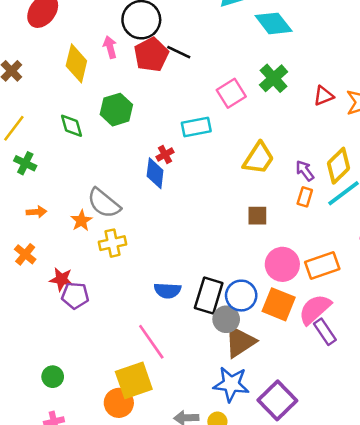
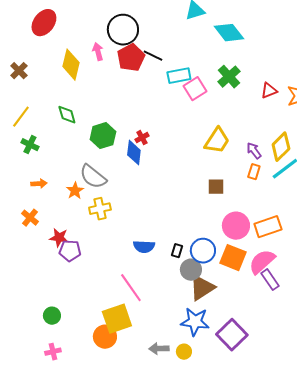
green hexagon: (116, 110) -> (103, 136), moved
cyan rectangle: (196, 127) -> (179, 76), moved
black rectangle: (209, 296) -> (177, 251), size x0.5

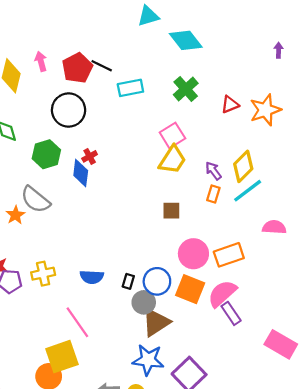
black circle: (123, 30) -> (69, 110), moved
pink square: (195, 89) -> (172, 135), moved
yellow cross: (100, 209) -> (43, 274), moved

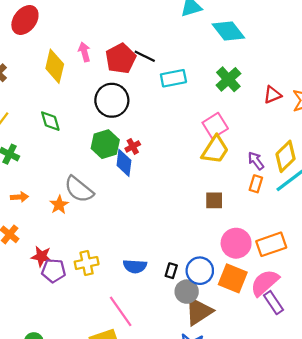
green hexagon: (46, 154) -> (105, 144), moved

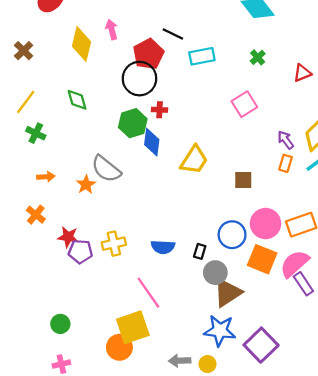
red pentagon: (121, 58) -> (148, 54), moved
green cross: (228, 79) -> (258, 57), size x0.6
red cross: (133, 146) -> (160, 110), moved, turned 32
yellow trapezoid: (215, 150) -> (194, 160), moved
blue circle: (200, 271) -> (232, 235), moved

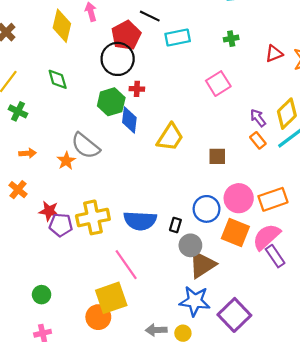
green cross: (258, 57) -> (231, 39), turned 32
orange rectangle: (286, 163) -> (258, 140), turned -56
yellow cross: (114, 244) -> (93, 217), size x1.4
blue semicircle: (163, 247) -> (140, 221), size x1.4

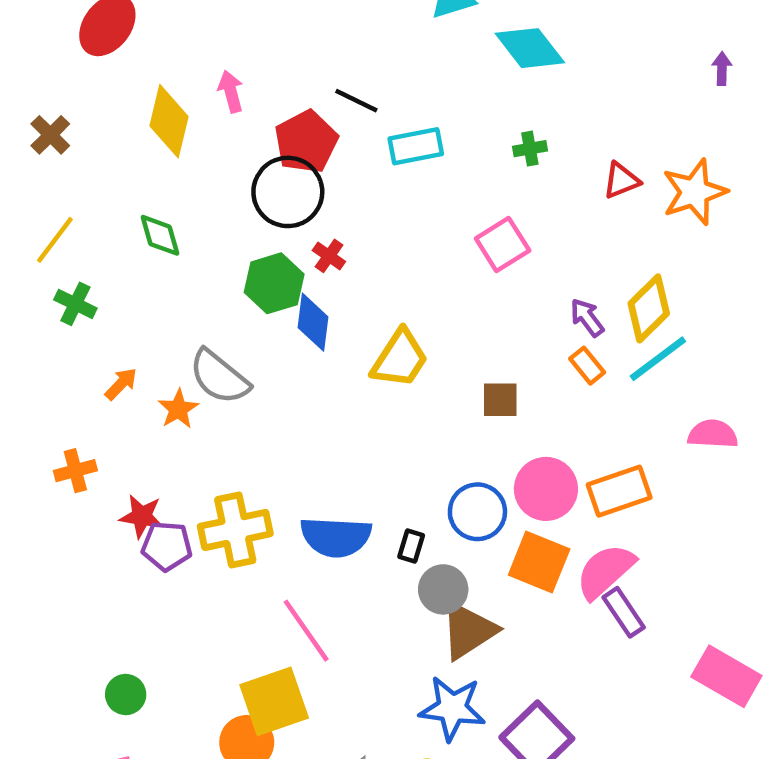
red cross: (137, 89) -> (329, 256), turned 32
orange arrow: (28, 153) -> (121, 384), moved, turned -42
orange cross: (18, 190) -> (75, 471), turned 36

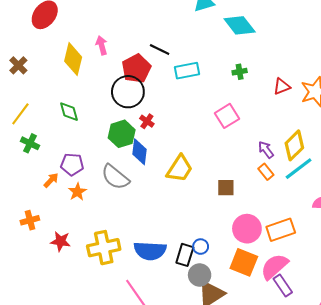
gray semicircle: (219, 377) -> (115, 177), moved
blue circle: (477, 512) -> (201, 247), moved, size x0.6
purple pentagon: (167, 546) -> (72, 164), moved
black rectangle: (411, 546) -> (185, 255), size x1.5

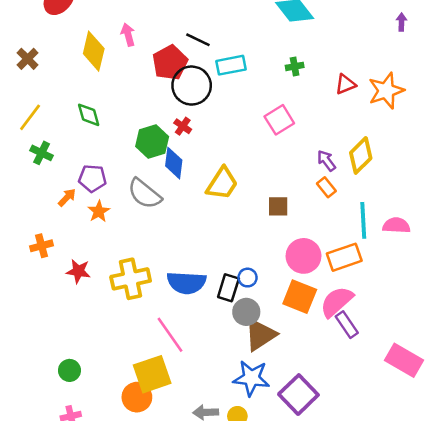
black circle: (128, 92) -> (192, 86), moved
cyan line: (299, 169) -> (363, 220), moved, turned -56

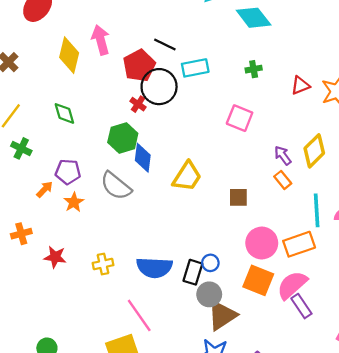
pink arrow: (128, 35) -> (101, 40), size x1.4
pink square: (279, 120) -> (240, 118), turned -36
red cross: (183, 126) -> (138, 104), moved
yellow cross: (131, 279) -> (103, 264), size x0.6

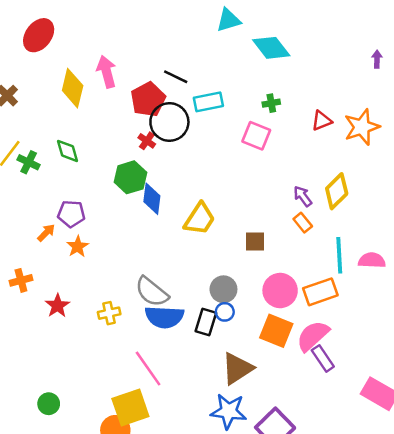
pink square: (240, 118) -> (256, 136), moved
green cross: (21, 148) -> (29, 162), moved
gray semicircle: (116, 186) -> (152, 292), moved
red star: (55, 257) -> (57, 306), turned 30
gray circle: (209, 294) -> (223, 289), moved

